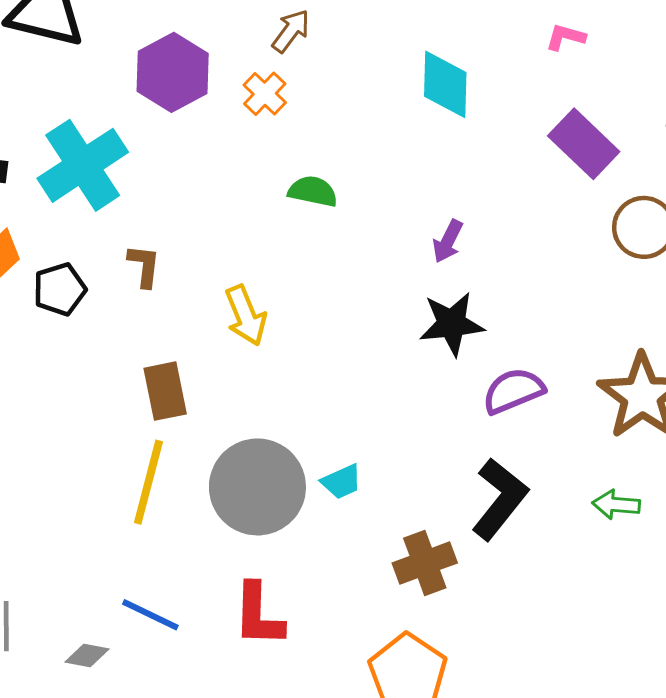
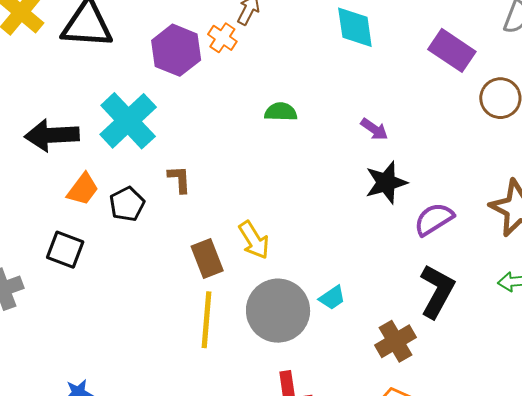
orange cross: (265, 94) -> (222, 38), moved
purple arrow: (448, 241) -> (374, 129), turned -72
yellow arrow: (246, 315) -> (254, 240), moved

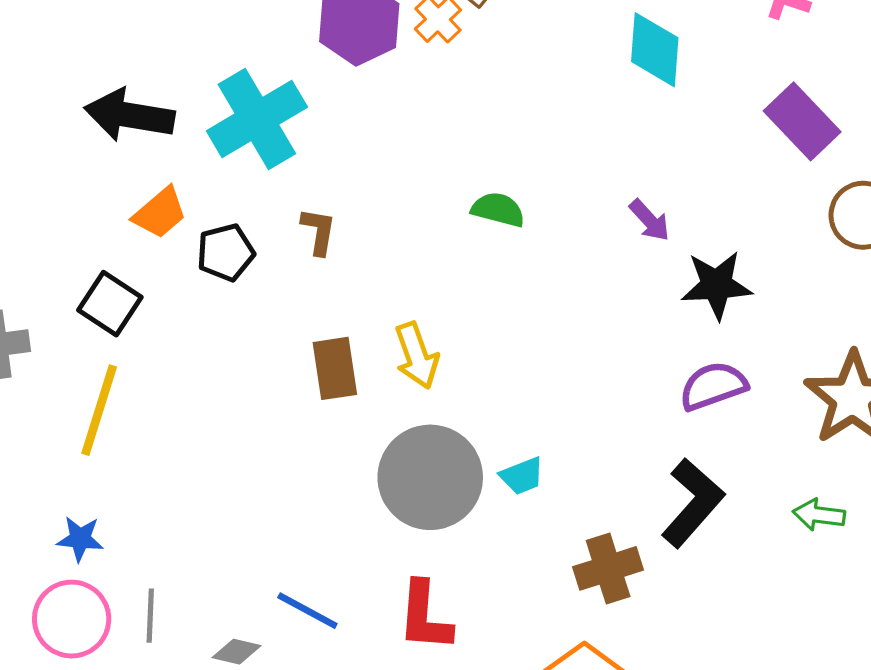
green semicircle: (281, 112) -> (498, 210), moved
black star: (386, 183) -> (716, 285), moved
yellow line: (206, 320) -> (99, 410), moved

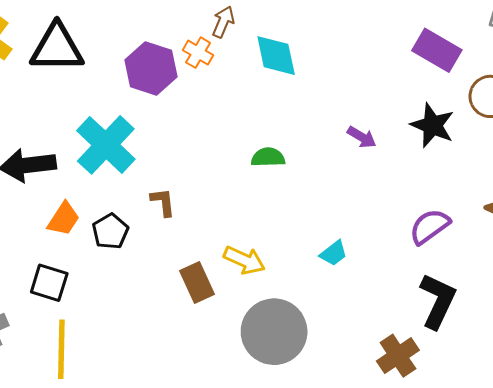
cyan diamond: (655, 50) -> (276, 56), moved
black star: (716, 285) -> (432, 125), moved, turned -30
yellow arrow: (417, 356) -> (244, 260), turned -30
cyan trapezoid: (522, 476) -> (334, 253), moved

